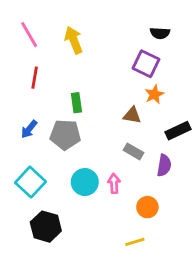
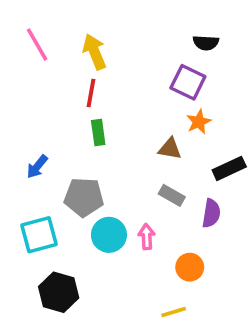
red line: (35, 78) -> (91, 93), moved
gray pentagon: (65, 135) -> (84, 197), moved
cyan square: (30, 182) -> (39, 235), turned 32

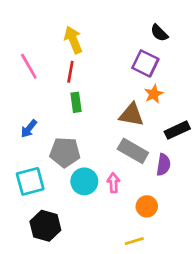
black semicircle: (206, 43) -> (159, 33), turned 42
pink line: (37, 45) -> (29, 66), moved
brown triangle: (170, 149) -> (131, 115), size x1.4
gray rectangle: (172, 195) -> (133, 151), size x1.5

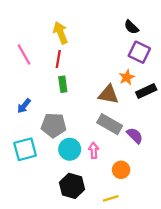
purple square: (145, 63) -> (139, 52), moved
black rectangle: (177, 130) -> (146, 91), moved
purple semicircle: (163, 165) -> (135, 136), turned -54
black hexagon: (45, 226) -> (72, 186), moved

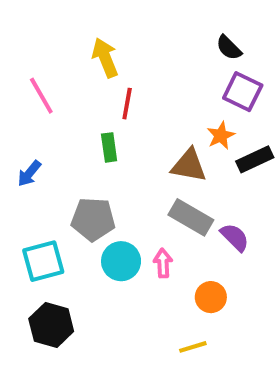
red line: (58, 59) -> (127, 104), moved
blue arrow: (24, 106) -> (29, 173), moved
black hexagon: (72, 186) -> (51, 325), moved

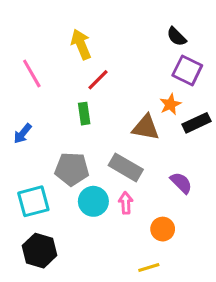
red line: (127, 104) -> (98, 80), turned 35
gray rectangle: (191, 217) -> (126, 167), moved

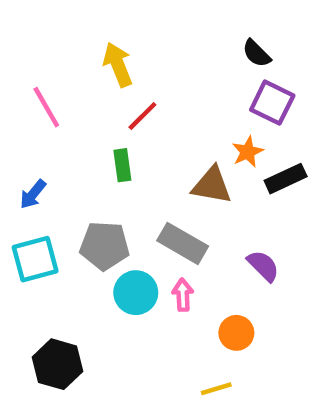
cyan square: (33, 201) -> (35, 259), moved

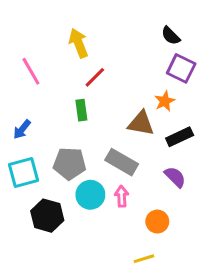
black rectangle: (286, 179) -> (180, 137), moved
black hexagon: (58, 364) -> (47, 216), moved

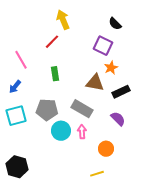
yellow arrow: (78, 43) -> (63, 20), moved
purple square: (181, 68) -> (103, 46), moved
pink line: (31, 71) -> (21, 60), moved
red line: (95, 77) -> (52, 42), moved
black hexagon: (47, 216) -> (17, 167), moved

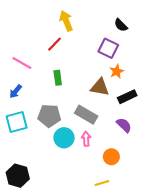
pink line: (21, 60) -> (22, 63), turned -30

